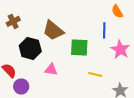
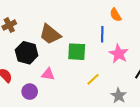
yellow line: (95, 74) -> (93, 79), turned -56
purple circle: (21, 86) -> (30, 92), moved

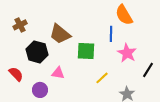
orange semicircle: (116, 15) -> (124, 15), size x1.5

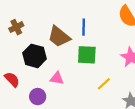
blue line: (111, 34) -> (84, 27), moved

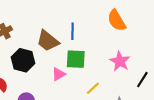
pink triangle: (57, 78) -> (59, 74), moved, turned -40

